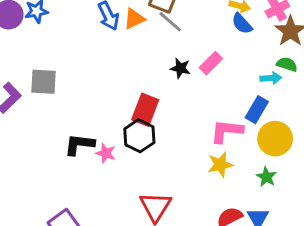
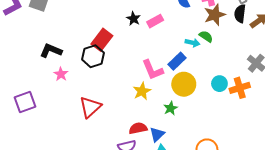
pink L-shape: (227, 131) -> (153, 70), turned -135
pink star: (106, 153) -> (61, 74), moved
yellow star: (220, 165) -> (142, 91), turned -30

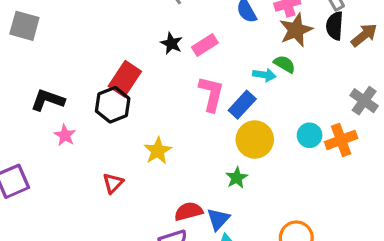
pink L-shape: (153, 70) -> (211, 94), moved, turned -140
yellow star: (142, 91) -> (158, 151), moved
red triangle: (90, 107) -> (113, 183), size x0.6

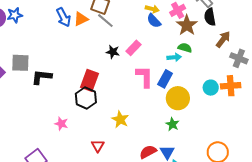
brown arrow: (364, 35) -> (223, 39), moved
black L-shape: (48, 100) -> (42, 77), moved
orange cross: (341, 140) -> (231, 86), turned 30

